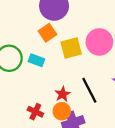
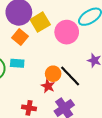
yellow square: (71, 48) -> (40, 22), moved
orange circle: (62, 111) -> (53, 74), moved

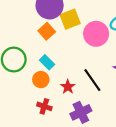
cyan rectangle: (17, 63) -> (47, 62), moved, turned 32
orange circle: (53, 74) -> (41, 80), moved

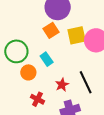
yellow square: (70, 19) -> (77, 35), moved
orange circle: (41, 80) -> (28, 72), moved

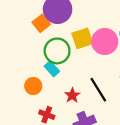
orange square: (51, 30) -> (41, 23), moved
green circle: (16, 51) -> (57, 51), moved

